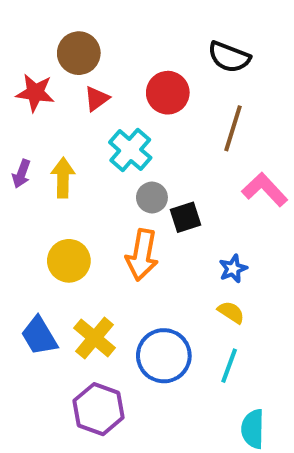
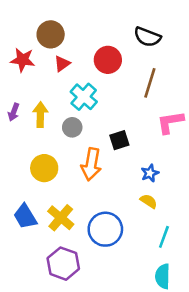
pink L-shape: (265, 190) -> (170, 122), turned -56
gray circle: (152, 198) -> (72, 127), moved
cyan line: (229, 366) -> (164, 237), moved

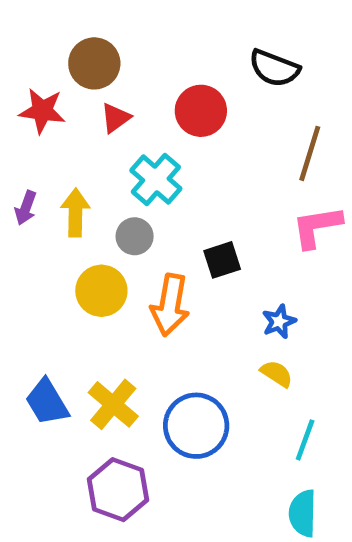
brown line: (150, 83) -> (310, 153), moved
yellow circle: (44, 168) -> (101, 291), moved

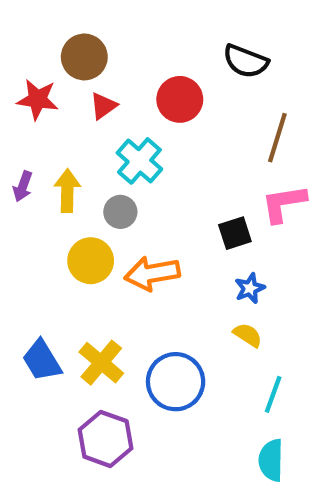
black square: (222, 260) -> (235, 233), moved
orange arrow: (170, 305) -> (152, 273), turned 70

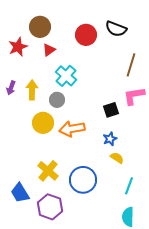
red star: (38, 99) -> (18, 47), turned -30
red circle: (180, 99) -> (86, 35), moved
blue star: (250, 288) -> (110, 139), moved
blue trapezoid: (42, 360) -> (20, 193), moved

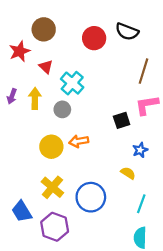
red triangle: (49, 50) -> (46, 67), moved, turned -40
yellow circle: (43, 123) -> (51, 147), moved
orange arrow: (72, 129) -> (79, 141), size x0.7
blue star: (110, 139) -> (140, 150), moved

